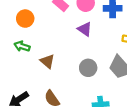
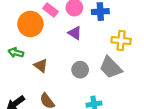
orange circle: (25, 19) -> (30, 24), moved, size x1.5

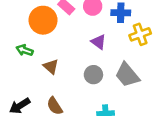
purple triangle: (75, 33) -> (99, 42), moved
yellow cross: (121, 41) -> (140, 34), moved, turned -30

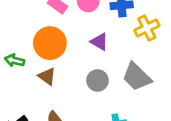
orange circle: (43, 20) -> (50, 43), moved

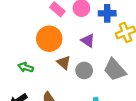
green arrow: (14, 61) -> (26, 67), moved
brown triangle: (47, 76) -> (64, 63), moved

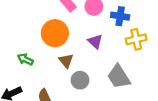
gray circle: (84, 70) -> (80, 80), moved

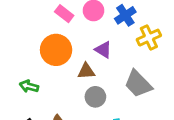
blue cross: (120, 16) -> (125, 15), turned -30
brown triangle: (66, 61) -> (86, 71), moved, turned -42

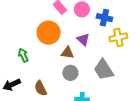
blue cross: (125, 15) -> (104, 18), turned 35
green arrow: (29, 86) -> (23, 55), turned 40

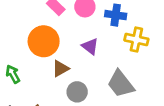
yellow cross: (118, 37) -> (136, 40), turned 30
brown triangle: (67, 53) -> (60, 69), moved, turned -32

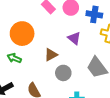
orange circle: (44, 41) -> (22, 34), moved
green arrow: (13, 74) -> (14, 58), turned -40

